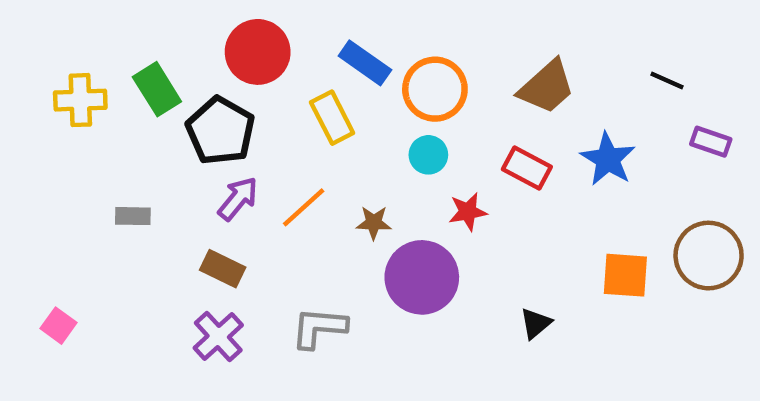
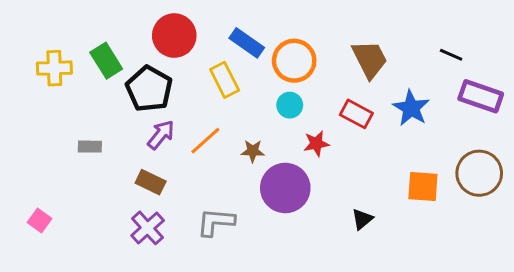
brown trapezoid: (547, 87) -> (370, 59), turned -75
purple rectangle: (711, 142) -> (481, 96), size x1.6

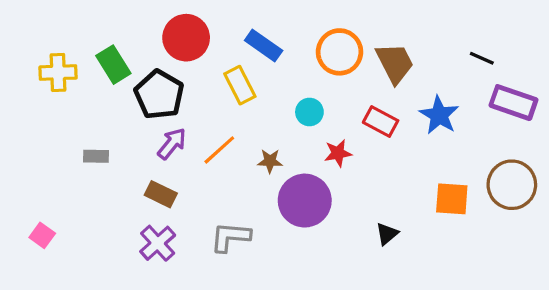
orange circle: (294, 61) -> (339, 52), moved

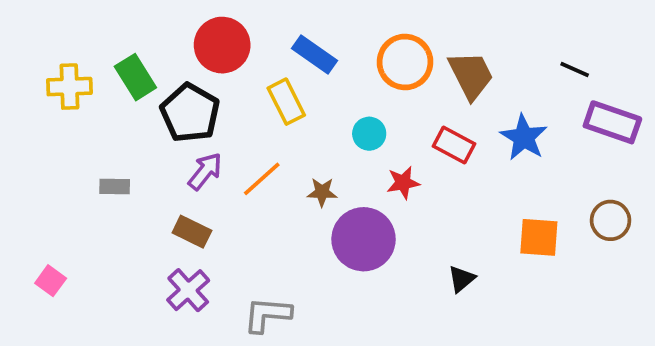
brown circle: (512, 185) -> (610, 220), size x0.7
gray L-shape: (230, 237) -> (267, 315), moved

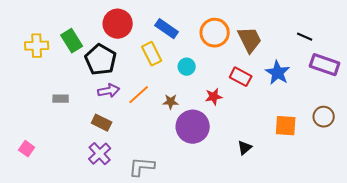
cyan circle: (369, 134) -> (187, 67), moved
purple arrow: (205, 171) -> (109, 91), turned 40

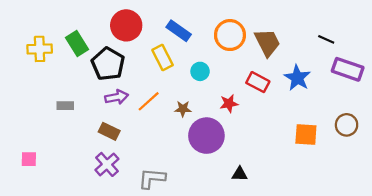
black triangle: (245, 148) -> (240, 174), moved, turned 42
pink square: (27, 149) -> (29, 159), turned -35

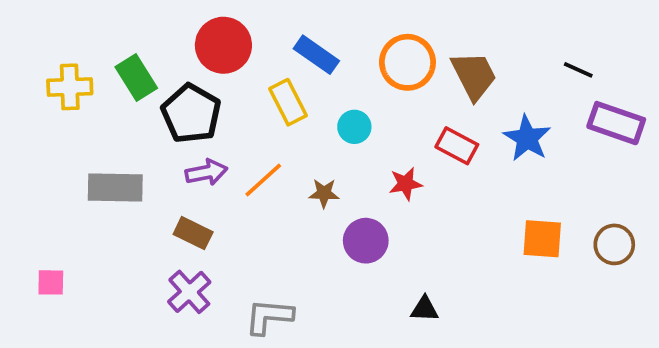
gray rectangle: (65, 106) -> (115, 188), size x1.8
brown circle: (347, 125) -> (614, 244), moved
purple circle: (206, 136) -> (366, 241), size x0.7

